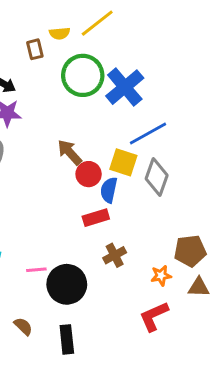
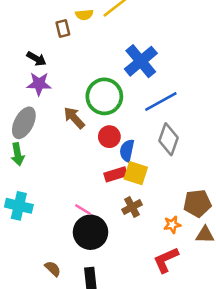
green circle: (83, 75) -> (104, 96), moved
brown arrow: (70, 152) -> (74, 118), moved
yellow square: (123, 162) -> (136, 173), moved
pink line: (36, 270) -> (83, 210), moved, turned 36

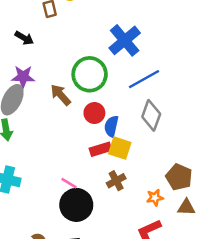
purple star: (39, 84) -> (23, 77), moved
brown pentagon: (197, 203) -> (179, 177), turned 30

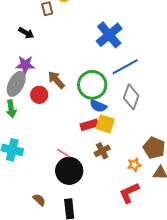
green circle: (90, 74) -> (92, 85), moved
red circle: (94, 113) -> (39, 95), moved
blue semicircle: (111, 126) -> (98, 106), turned -78

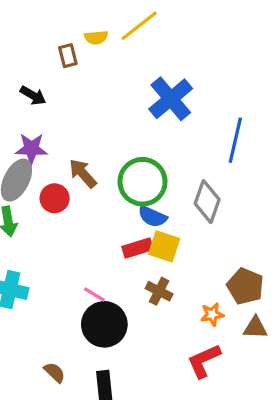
blue line: (125, 67) -> (235, 140), moved, turned -48
brown cross: (102, 151) -> (159, 291), turned -35

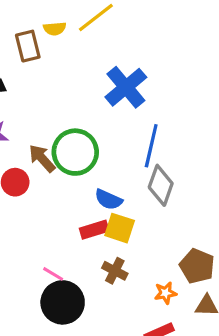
brown rectangle: (68, 56) -> (28, 46), size x1.4
blue line: (235, 140) -> (151, 146), moved
green circle: (142, 182) -> (75, 152), moved

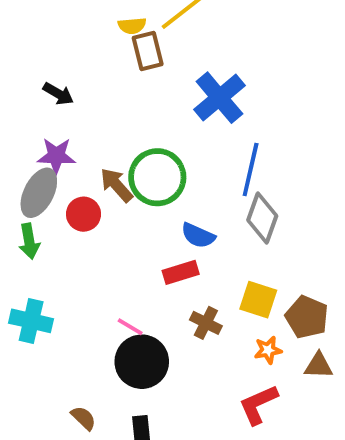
brown rectangle: (28, 46) -> (148, 51), moved
yellow square: (120, 228) -> (258, 300), moved

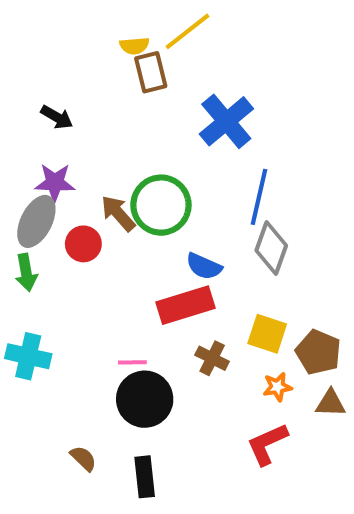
red rectangle: (181, 272) -> (185, 305), size x1.5
pink line: (130, 327) -> (132, 362), turned -32

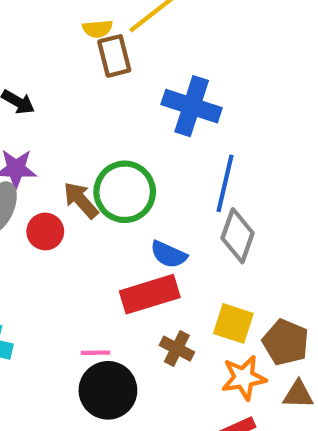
blue cross: (226, 121) -> (192, 106), turned -32
orange star: (277, 387) -> (244, 378), size x1.5

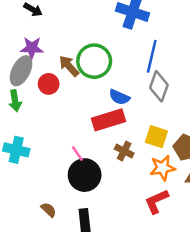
pink line: (95, 353) -> (77, 153), turned 56

